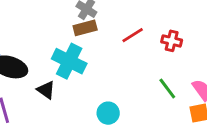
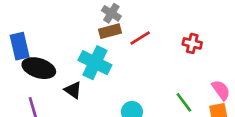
red line: (133, 35) -> (140, 38), moved
green line: (167, 89) -> (184, 102), moved

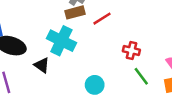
red cross: (192, 43) -> (131, 50), moved

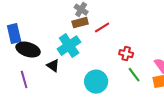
cyan cross: (61, 41) -> (69, 46), turned 30
cyan circle: (95, 85) -> (96, 82), size x1.5

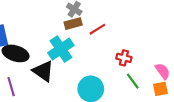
black triangle: (53, 66) -> (43, 71), size x1.5

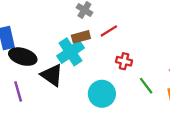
brown rectangle: (73, 24) -> (81, 37), moved
red cross: (124, 58) -> (124, 61), moved

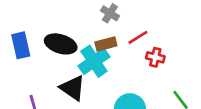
black ellipse: (23, 57) -> (61, 44), moved
red cross: (124, 61) -> (155, 57), moved

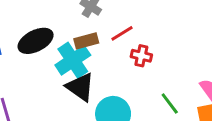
black ellipse: (61, 44) -> (36, 41), turned -44
black triangle: (73, 88) -> (80, 87), moved

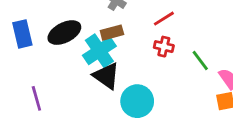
red line: (122, 33) -> (164, 19), moved
green line: (170, 103) -> (200, 61), moved

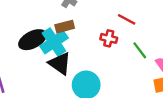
red line: (164, 19) -> (127, 19), moved, turned 60
black ellipse: (64, 33) -> (33, 40), moved

